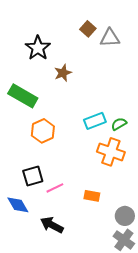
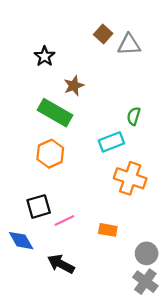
black star: (38, 48) -> (44, 56), size x0.7
green rectangle: (23, 96) -> (55, 113), moved
green semicircle: (119, 124) -> (134, 116), moved, turned -42

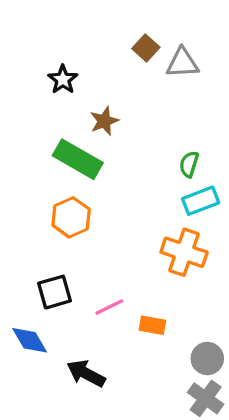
cyan rectangle: (111, 142) -> (201, 201), moved
pink line: (64, 221) -> (109, 307), moved

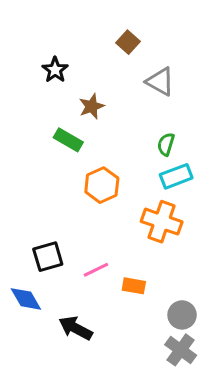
gray triangle: (182, 63) -> (160, 82), moved, turned 32
green rectangle: (78, 159) -> (68, 140), size x0.7
orange hexagon: (71, 217) -> (102, 185), moved

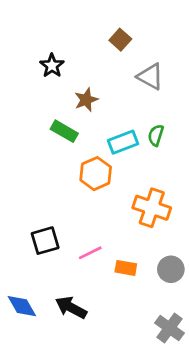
cyan rectangle: (176, 176) -> (123, 142), moved
blue diamond: (26, 299) -> (22, 306), moved
gray circle: (182, 315) -> (171, 269), moved

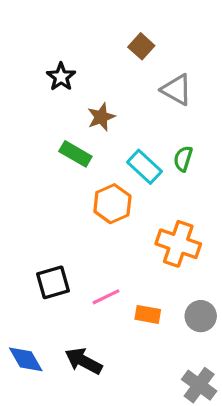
cyan rectangle: (123, 142) -> (145, 167), turned 64

